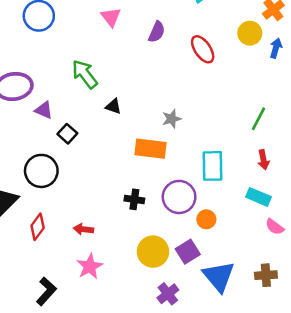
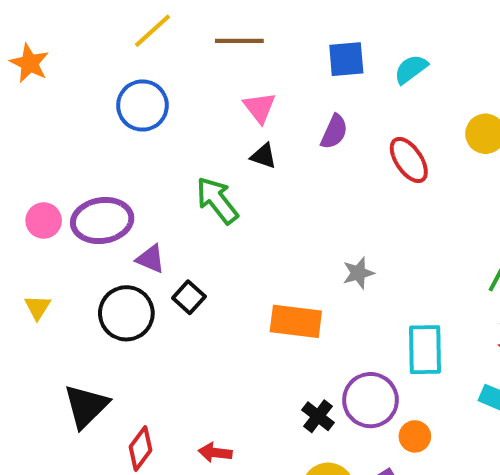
black triangle: (113, 106) -> (264, 156), moved
orange rectangle: (151, 149) -> (296, 321), moved
black circle: (41, 171) -> (126, 313), moved
black cross: (134, 199) -> (318, 416), moved, turned 30

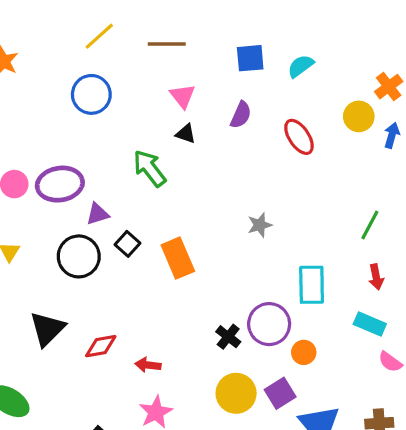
purple triangle: (151, 259) -> (98, 214), turned -40
orange rectangle: (296, 321) -> (178, 258), moved, turned 60
red diamond: (140, 449) -> (101, 346), moved, turned 44

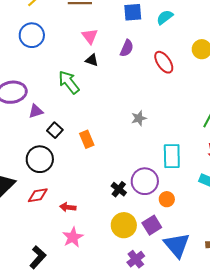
black circle: (79, 256) -> (40, 159), moved
orange rectangle: (178, 258) -> (87, 139), size x0.7

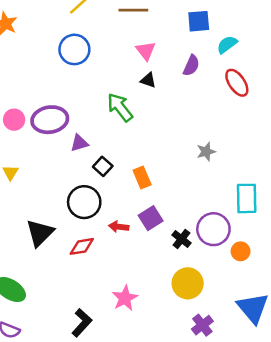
cyan semicircle: (165, 17) -> (227, 45), moved
red arrow: (68, 207) -> (119, 227), moved
purple square: (152, 225) -> (151, 218), moved

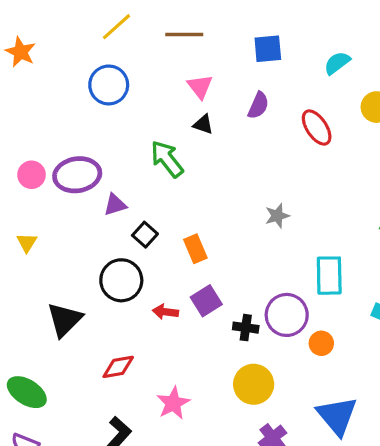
cyan semicircle: (227, 45) -> (337, 63), moved
black cross: (181, 239) -> (246, 328), turned -30
red diamond: (82, 246) -> (118, 367), moved

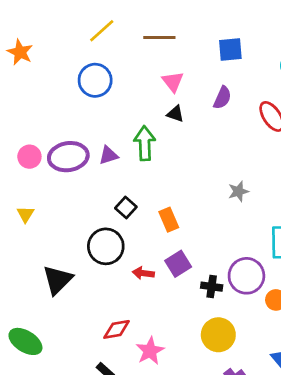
green arrow: (167, 159) -> (145, 143), turned 36
purple triangle: (115, 205) -> (108, 155), moved
red diamond: (118, 367) -> (117, 329), moved

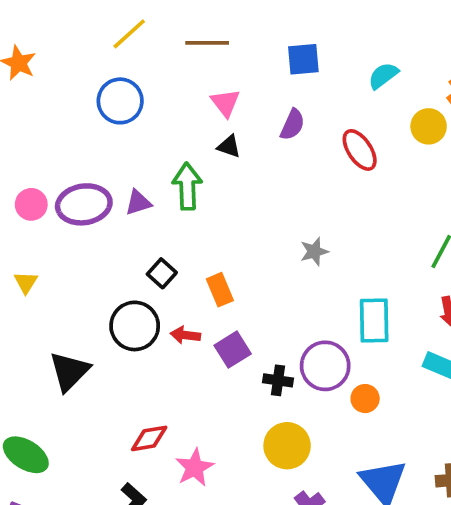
red arrow: (143, 273) -> (185, 335), moved

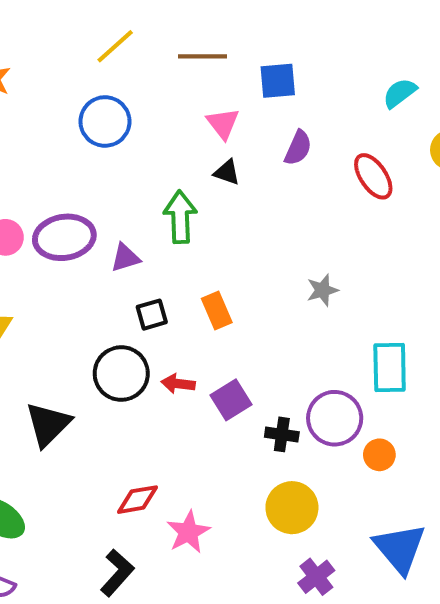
blue square: (303, 59) -> (278, 81), moved
purple triangle: (138, 203) -> (125, 258), moved
black square: (162, 273) -> (152, 315), turned 32
orange rectangle: (220, 290) -> (217, 310), moved

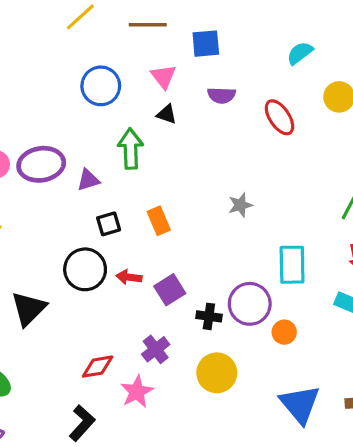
blue circle: (105, 121) -> (101, 86), moved
purple semicircle: (298, 148) -> (221, 95), turned 68
purple cross: (316, 577) -> (156, 349), moved

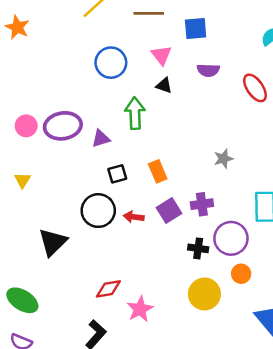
purple square: (170, 290) -> (169, 211), moved
orange circle: (284, 332) -> (241, 274), moved
purple cross: (156, 349) -> (202, 204), moved, turned 30

